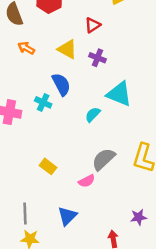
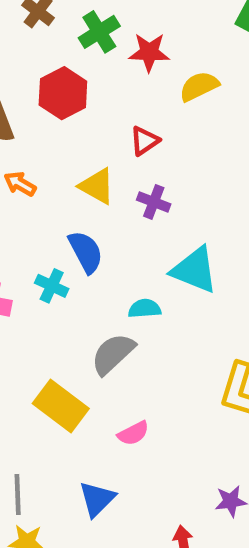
cyan semicircle: (93, 115) -> (145, 309), turned 42
gray semicircle: (104, 159) -> (113, 354), moved
yellow rectangle: (48, 166) -> (61, 406), size x1.6

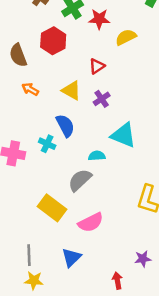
purple cross: (154, 202) -> (102, 99), turned 35
pink semicircle: (133, 433) -> (91, 222), size x1.5

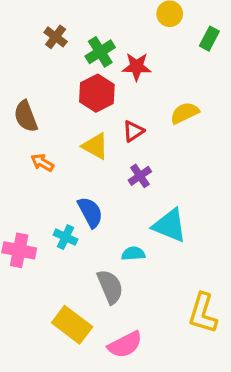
yellow semicircle: (126, 37) -> (185, 113), moved
red hexagon: (53, 41) -> (97, 93), moved
yellow triangle: (71, 90) -> (95, 146), moved
gray semicircle: (80, 180) -> (110, 287), turned 110

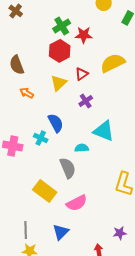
brown cross: (56, 37) -> (16, 11), moved
yellow semicircle: (185, 113) -> (113, 63), size x1.4
yellow triangle: (95, 146) -> (59, 83), turned 48

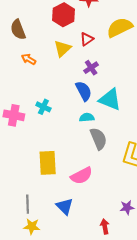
blue semicircle: (56, 123) -> (84, 91), moved
gray semicircle: (68, 168) -> (98, 139), moved
yellow rectangle: (45, 191) -> (48, 163), turned 50
blue triangle: (61, 232) -> (65, 206), turned -30

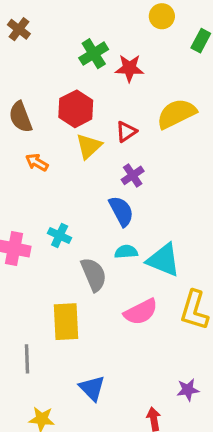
red hexagon: (64, 15) -> (76, 109), moved
cyan triangle: (110, 99) -> (163, 260), moved
gray semicircle: (98, 139) -> (94, 274), moved
pink semicircle: (82, 176) -> (141, 312), moved
gray line: (28, 204) -> (27, 359), moved

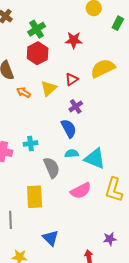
green cross: (94, 54) -> (37, 29), moved
red hexagon: (76, 109) -> (38, 53), moved
orange arrow: (37, 162) -> (24, 92), moved
cyan cross: (60, 236) -> (31, 144), turned -32

